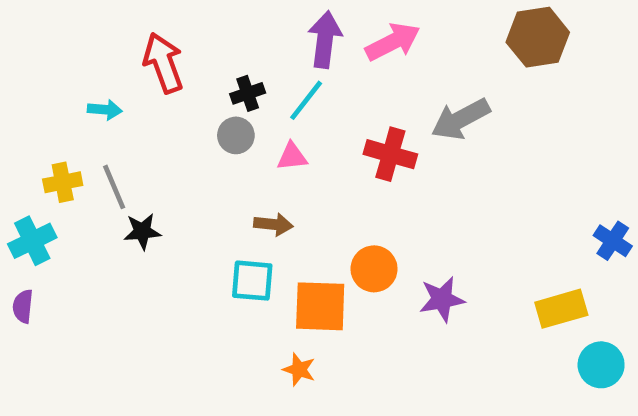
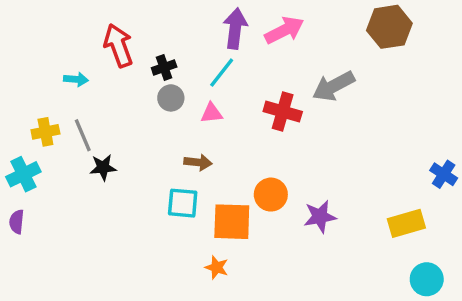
black cross: (248, 93) -> (164, 67), moved
cyan circle: (601, 365) -> (427, 279), moved

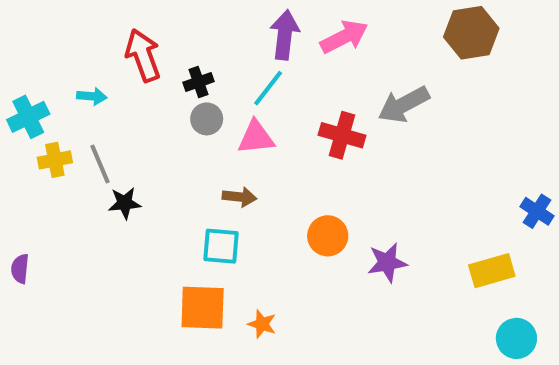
pink triangle: (212, 113) -> (256, 137), size x1.4
cyan cross: (23, 174) -> (28, 117), moved
orange square: (232, 222) -> (203, 308), moved

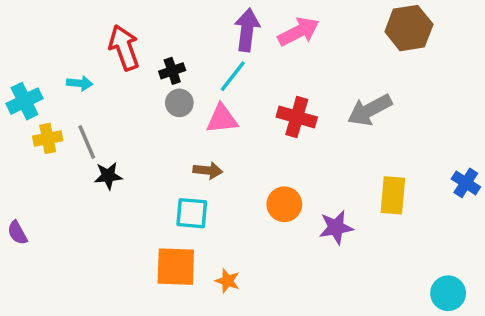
gray arrow: (404, 105) -> (370, 110), moved
purple semicircle: (20, 269) -> (17, 233), turned -35
yellow rectangle: (492, 271) -> (393, 195), moved, turned -69

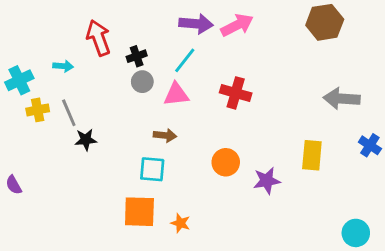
purple arrow: (247, 30) -> (196, 24), turned 88
gray arrow: (370, 110) -> (342, 99), moved, turned 32

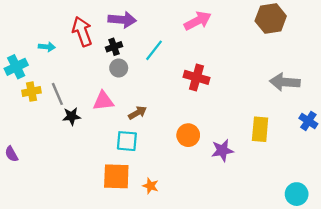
purple arrow: (196, 24) -> (122, 20), moved
cyan arrow: (63, 66) -> (47, 47), moved
pink triangle: (176, 94) -> (103, 101), moved
brown arrow: (165, 135) -> (138, 113), turned -36

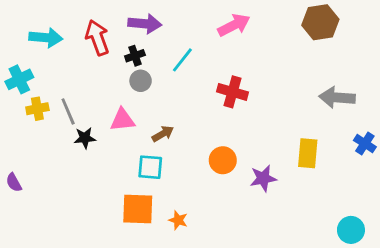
cyan arrow: (47, 47) -> (46, 38), moved, size x1.6

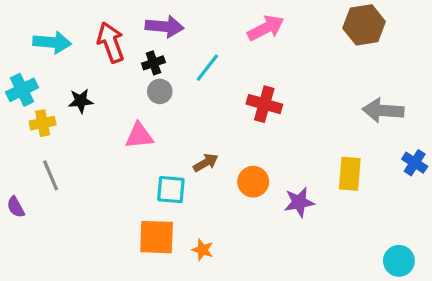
gray line: (68, 111) -> (51, 175), moved
brown arrow: (163, 134) -> (206, 163), moved
black star: (85, 138) -> (81, 101), moved

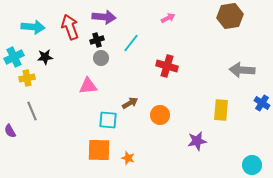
pink arrow: (266, 28) -> (168, 18), size x0.6
black star: (81, 101) -> (45, 57), moved
purple star: (299, 202) -> (197, 141), moved

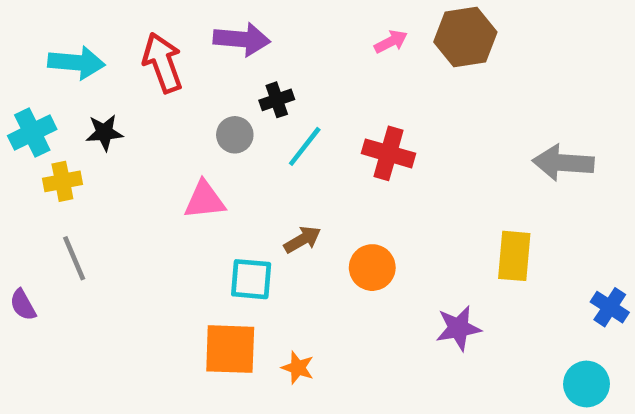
brown hexagon: (230, 16) -> (465, 37), moved
black cross: (97, 40) -> (277, 100), moved
cyan line: (131, 43) -> (305, 146), moved
blue cross: (262, 103) -> (610, 307), moved

